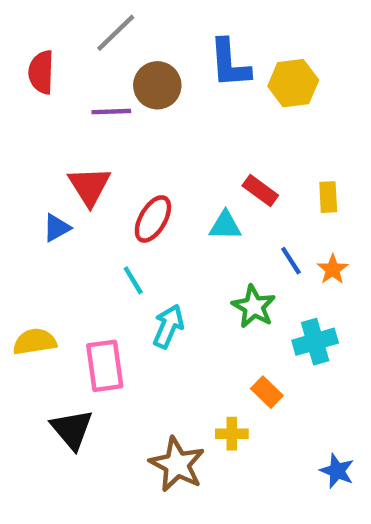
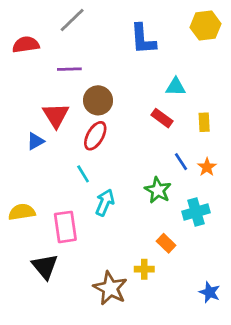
red semicircle: (41, 72) -> (26, 45), turned 80
yellow hexagon: (293, 83) -> (206, 26), moved
brown circle: (157, 85) -> (98, 100), moved
cyan triangle: (225, 226) -> (176, 87), moved

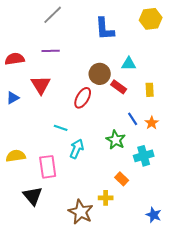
red semicircle: (26, 45) -> (15, 59), moved
brown circle: (98, 100) -> (100, 74), moved
red ellipse: (95, 136) -> (83, 98), moved
blue triangle: (35, 141) -> (13, 98), moved
cyan line: (83, 174) -> (61, 128), turned -40

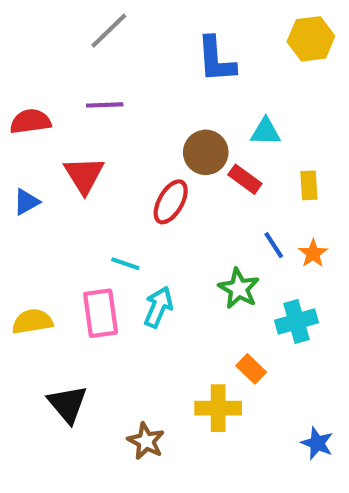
pink rectangle: (48, 167) -> (101, 313), moved
yellow cross: (106, 198) -> (218, 408), size x1.5
brown star: (81, 212) -> (146, 441), moved, size x0.7

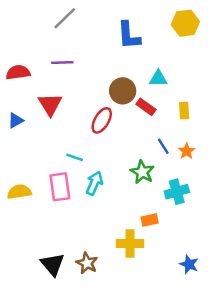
orange rectangle: (251, 369) -> (150, 220), turned -56
black triangle: (68, 404) -> (52, 264), moved

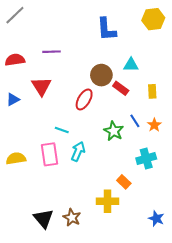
gray line: (65, 18) -> (15, 15), moved
green star: (142, 172) -> (114, 131), moved
orange rectangle: (150, 220) -> (124, 182), turned 56

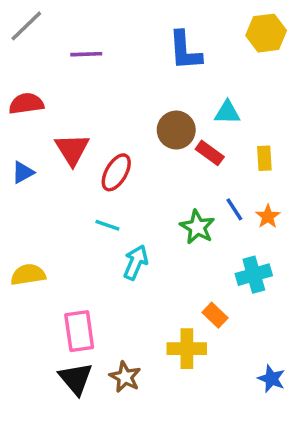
purple line: (52, 52) -> (86, 54), moved
red ellipse: (84, 99) -> (116, 172), moved
pink rectangle: (50, 154) -> (79, 331), moved

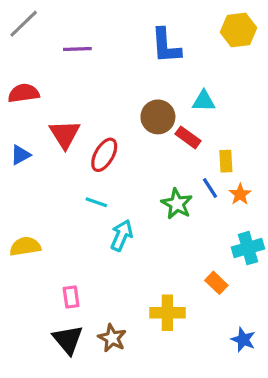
yellow rectangle: (264, 158) -> (226, 161), moved
cyan cross: (254, 275) -> (248, 248), moved
orange rectangle: (215, 315) -> (216, 283), moved
pink rectangle: (79, 331) -> (71, 297), size x0.6

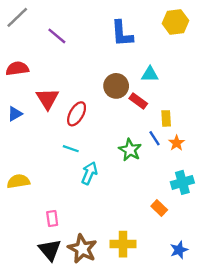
purple line: (77, 49) -> (57, 36), turned 42
yellow cross: (167, 313) -> (123, 244), moved
brown star: (112, 338) -> (82, 249), size x1.4
blue star: (243, 340) -> (179, 250), turned 30

